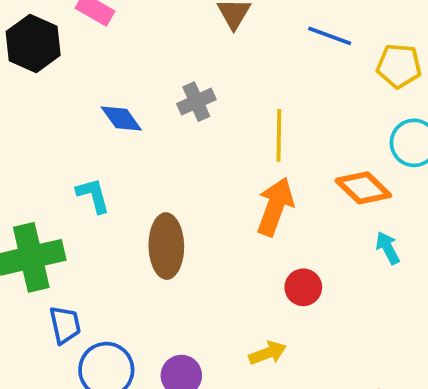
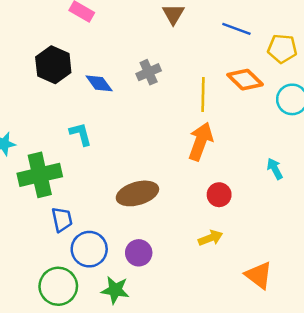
black hexagon: (33, 43) -> (53, 65), moved
orange diamond: (363, 188) -> (245, 80), moved
brown ellipse: (166, 246) -> (137, 193), moved, turned 75
yellow arrow: (268, 353) -> (210, 238), moved

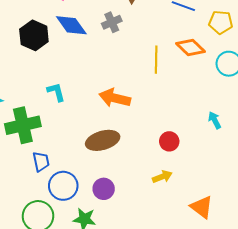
gray cross: (149, 72) -> (112, 22), moved
blue diamond: (99, 83) -> (71, 25), moved, size x1.4
orange arrow: (201, 141) -> (115, 98), moved, turned -96

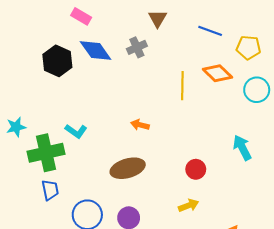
cyan L-shape: (56, 92) -> (76, 131), moved, turned 140
orange arrow: (115, 98) -> (140, 125), size x0.6
cyan arrow: (215, 120) -> (242, 148), size x1.4
blue trapezoid: (41, 162) -> (50, 190), moved

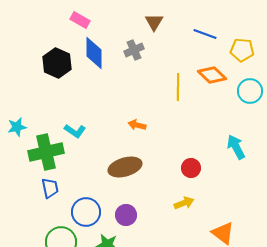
blue diamond: (96, 51) -> (94, 53), turned 36

